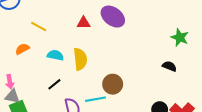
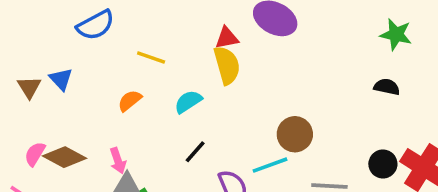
cyan semicircle: (55, 55) -> (188, 102), turned -35
yellow semicircle: (80, 59) -> (227, 65), moved

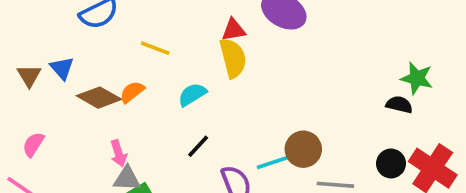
green star: (396, 34) -> (417, 78), moved
black semicircle: (387, 87) -> (399, 105), moved
brown circle: (295, 134) -> (303, 149), moved
brown diamond: (64, 157) -> (99, 98), moved

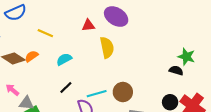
yellow semicircle: (233, 58) -> (107, 47), moved
pink arrow: (118, 153) -> (12, 90), moved, turned 144
cyan line: (275, 162) -> (97, 94), moved

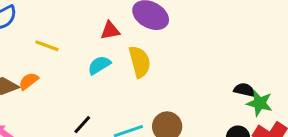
green star: (186, 57) -> (260, 103), moved
cyan semicircle: (64, 59) -> (99, 65), moved

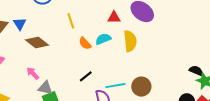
yellow line: (47, 46) -> (71, 21), turned 42
orange semicircle: (29, 81) -> (85, 43), moved, turned -104

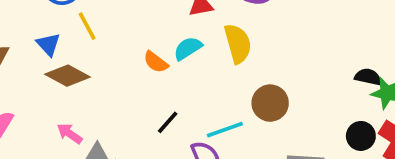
yellow line: (71, 21) -> (87, 26), moved
blue triangle: (20, 24) -> (48, 44), moved
brown circle: (141, 87) -> (270, 103), moved

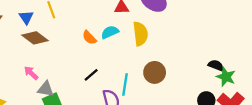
cyan line: (225, 130) -> (125, 84), turned -70

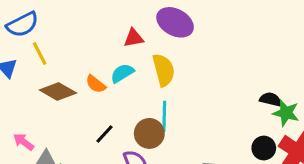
brown diamond: (35, 38) -> (58, 91), moved
brown circle: (155, 72) -> (149, 133), moved
cyan line: (125, 84) -> (164, 116), moved

